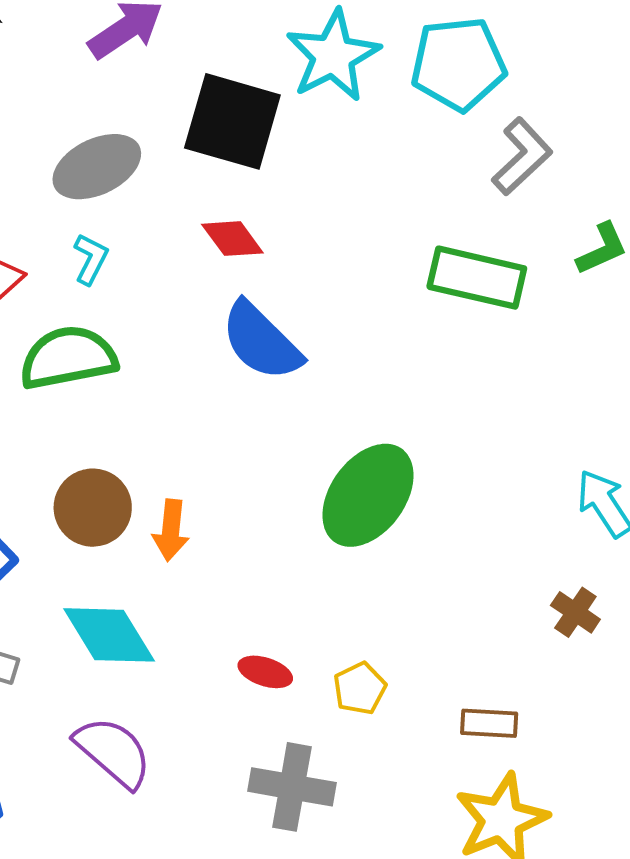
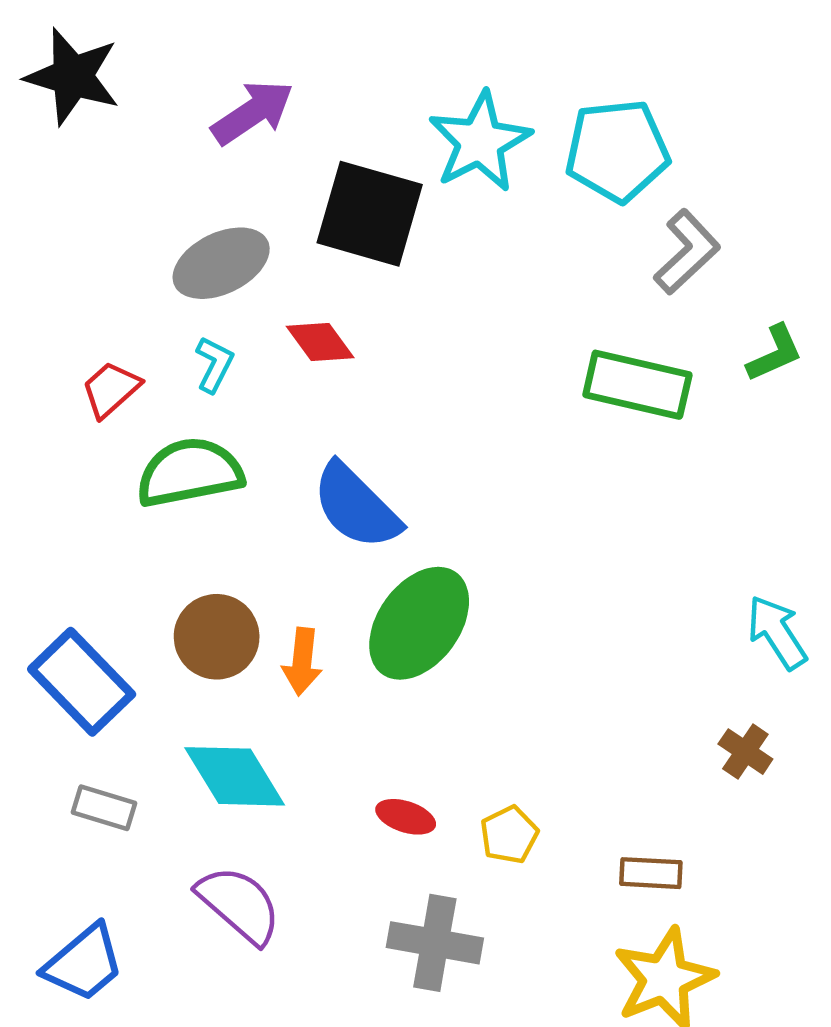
red diamond: (232, 239) -> (320, 342), moved
blue semicircle: (261, 341) -> (356, 506), moved
green ellipse: (368, 495) -> (419, 623), moved

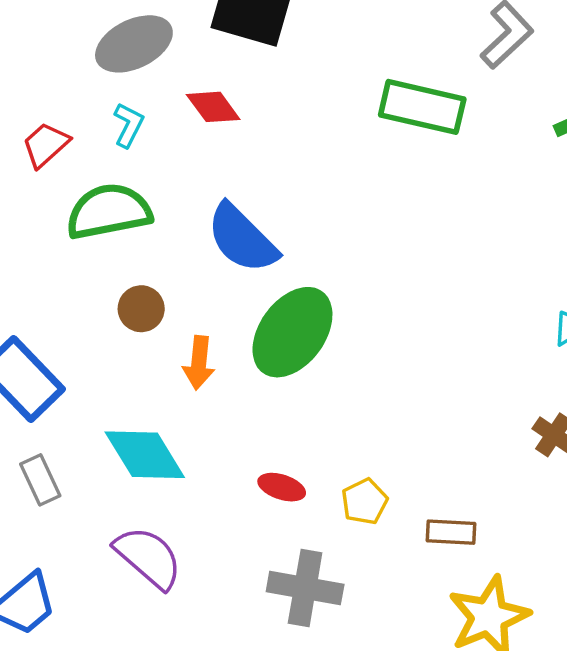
green rectangle: (637, 385) -> (422, 107), moved
brown circle: (217, 637) -> (141, 309), moved, size x0.7
gray rectangle: (104, 808) -> (40, 480), turned 48
brown rectangle: (651, 873) -> (451, 532), moved

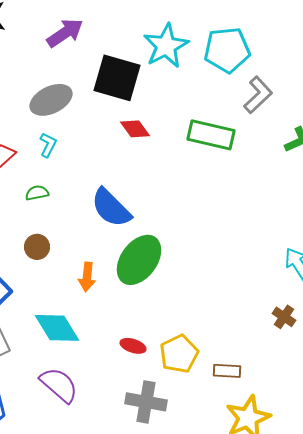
red diamond: (213, 107) -> (135, 129), moved
green semicircle: (109, 211) -> (37, 193), size x0.5
brown circle: (141, 309) -> (37, 247), moved
yellow pentagon: (365, 502) -> (179, 354), size x1.5

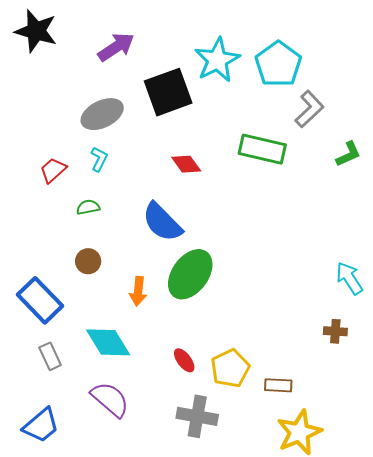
cyan pentagon: (227, 50) -> (278, 64), turned -30
black square: (117, 78) -> (168, 92), turned -36
red diamond: (135, 129) -> (186, 164), moved
brown cross: (284, 317) -> (335, 331), turned -30
red ellipse: (133, 346) -> (184, 360), turned 35

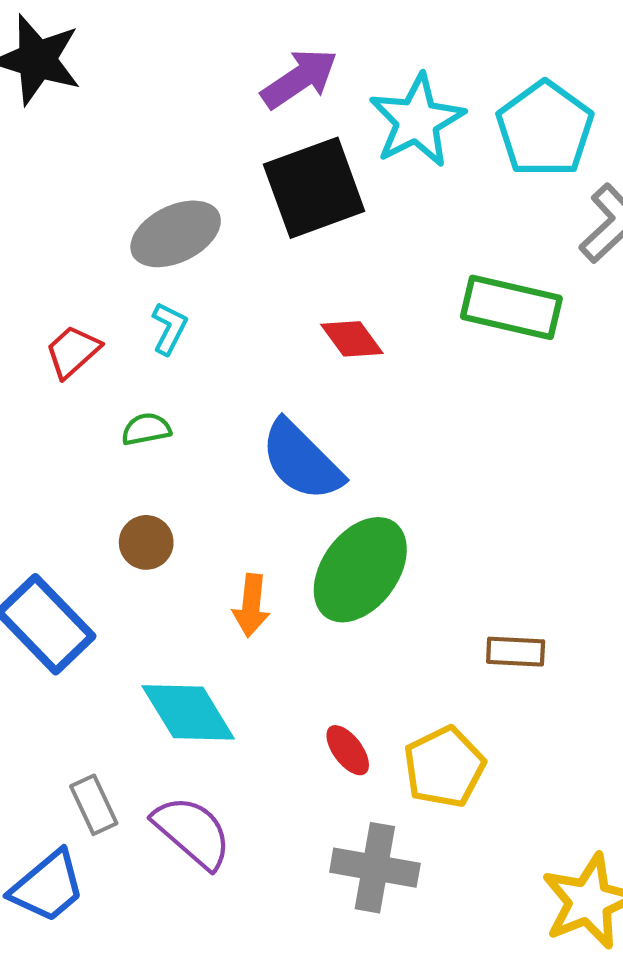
purple arrow: (116, 47) -> (299, 79), moved
gray rectangle: (50, 356) -> (94, 805), moved
brown rectangle: (278, 385) -> (516, 652), moved

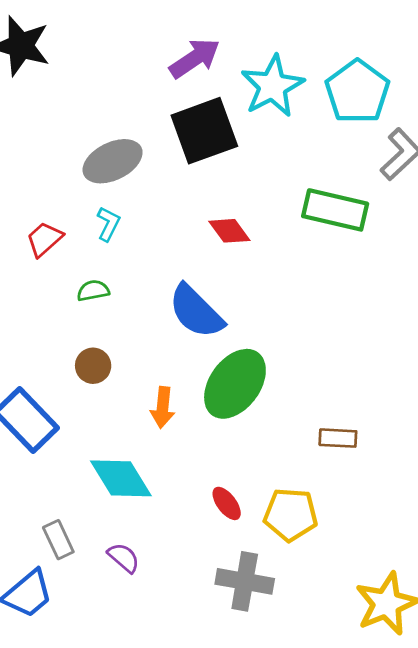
yellow pentagon: (444, 767) -> (291, 515), turned 30
purple semicircle: (192, 832) -> (124, 558), size x0.6

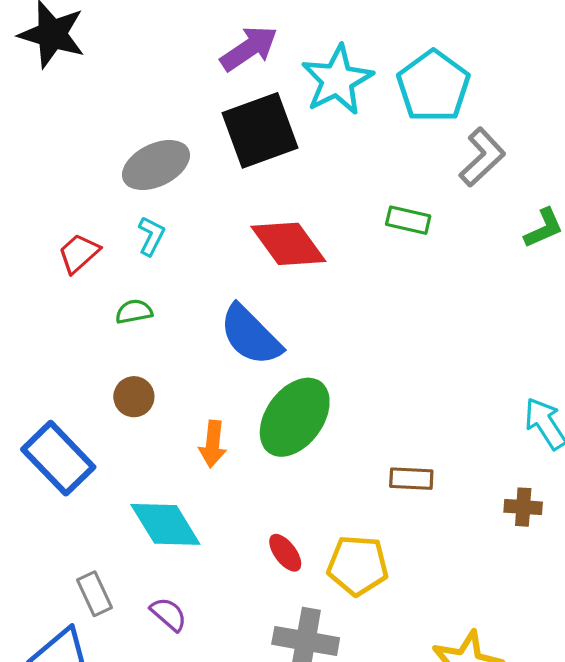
green rectangle: (335, 210) -> (408, 220), size x0.6
red diamond: (229, 231) -> (288, 244), size x1.6

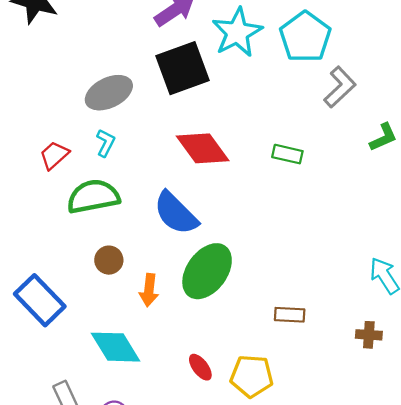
green rectangle: (408, 220) -> (287, 154), moved
green semicircle: (134, 312) -> (93, 196), size x2.0
brown circle: (134, 397) -> (109, 260), moved

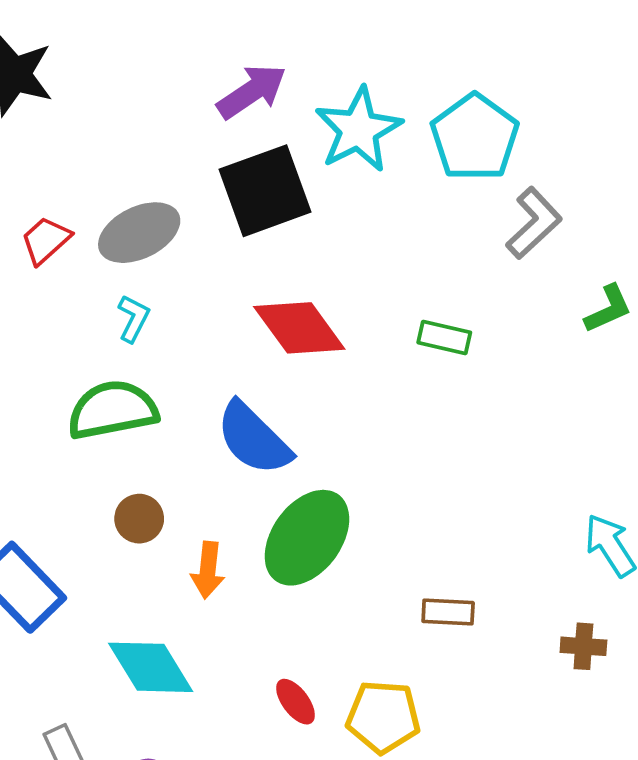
red trapezoid: (54, 155) -> (46, 240), moved

